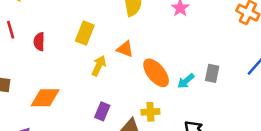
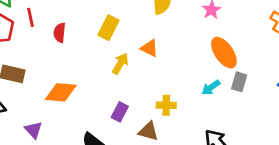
orange ellipse: (156, 73) -> (224, 53), moved
yellow cross: (150, 112) -> (166, 105), moved

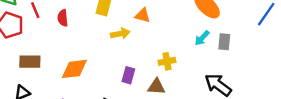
yellow arrow: (120, 63) -> (120, 34), turned 60
gray rectangle: (239, 82) -> (224, 42), moved

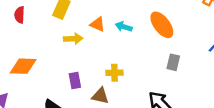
cyan arrow: (202, 38) -> (124, 27), moved, turned 56
purple rectangle: (128, 75) -> (75, 80), turned -35

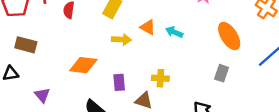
orange ellipse: (162, 25) -> (229, 36), moved
orange diamond: (23, 66) -> (83, 65), moved

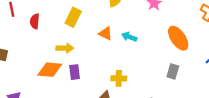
yellow arrow: (121, 40) -> (65, 48), moved
purple rectangle: (119, 82) -> (75, 72), moved

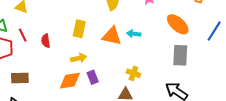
orange triangle: (106, 33) -> (112, 36), size x1.5
gray rectangle: (173, 71) -> (180, 55), size x1.5
yellow cross: (119, 78) -> (133, 73), turned 32

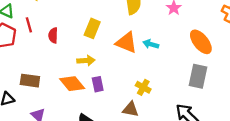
brown rectangle: (20, 78) -> (30, 81), moved
orange diamond: (70, 81) -> (72, 84), turned 50

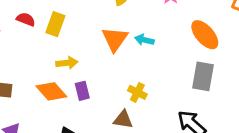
yellow rectangle: (92, 28) -> (55, 24), moved
red semicircle: (53, 35) -> (26, 19), moved, turned 112
orange triangle: (126, 43) -> (115, 39), turned 45

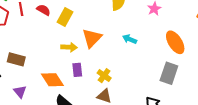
orange triangle: (115, 39) -> (92, 38), moved
orange diamond: (51, 91) -> (52, 80), moved
yellow cross: (137, 92) -> (104, 76), moved

